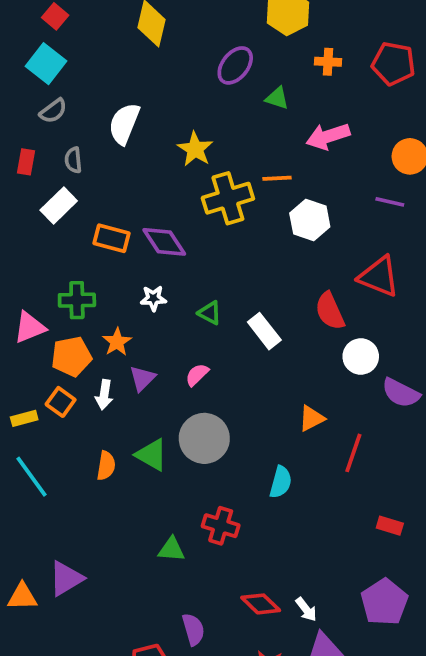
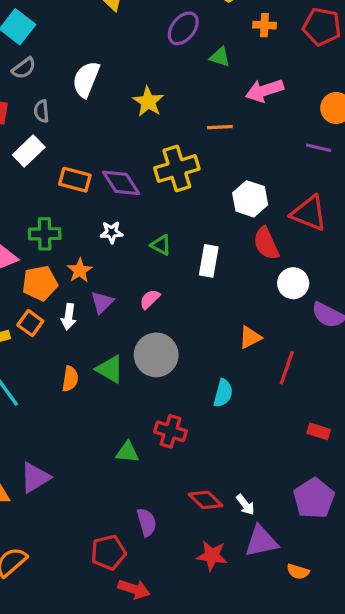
yellow cross: (228, 198) -> (177, 169), moved
white hexagon: (310, 220) -> (250, 199), moved
white rectangle: (264, 331) -> (209, 261), turned 48

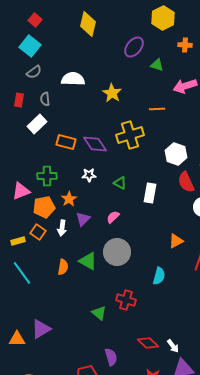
white semicircle: (86, 79) -> (73, 79), turned 70
green triangle: (127, 452) -> (99, 313), turned 35

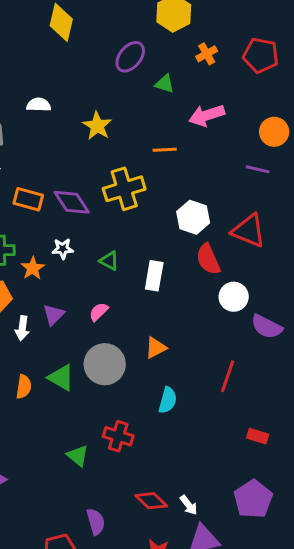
orange cross: (185, 45) -> (207, 54), turned -32
white semicircle: (73, 79) -> (39, 105), size x0.7
orange star: (69, 199) -> (33, 268), moved
orange triangle: (176, 241) -> (156, 348), moved

